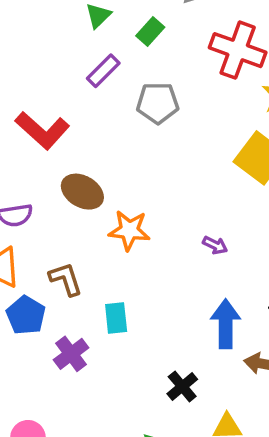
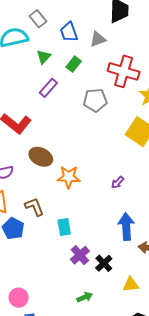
gray pentagon: (158, 103) -> (95, 100), moved
purple arrow: (215, 245) -> (118, 182), turned 112
purple cross: (71, 354) -> (80, 255), moved

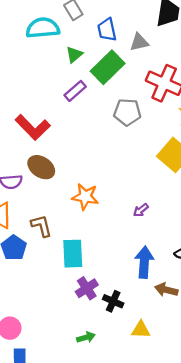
green rectangle: (74, 64) -> (108, 67), size x1.8
brown ellipse: (41, 157) -> (41, 167), moved
cyan rectangle: (64, 227) -> (73, 254), size x1.4
black cross: (104, 263) -> (113, 301), turned -30

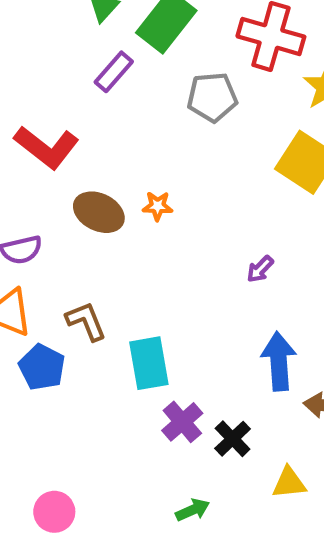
brown ellipse: (41, 167) -> (99, 212), moved
orange star: (85, 197) -> (158, 206), moved, size x0.6
black cross: (113, 301) -> (233, 439), turned 30

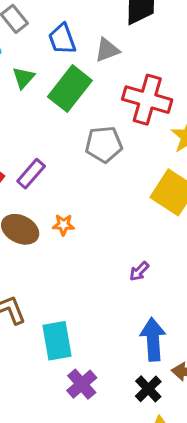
purple rectangle: (114, 72) -> (31, 174), moved
black cross: (233, 439) -> (148, 389), moved

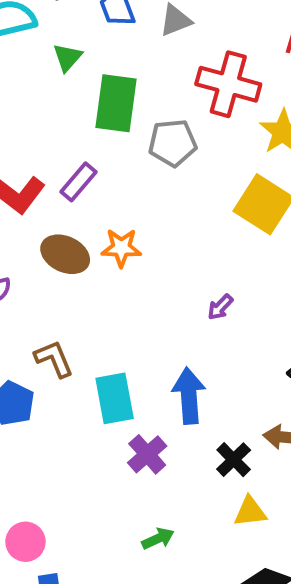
green rectangle: (70, 89) -> (116, 103), moved, turned -30
orange star: (63, 225) -> (121, 248), size x1.4
blue arrow: (153, 339) -> (189, 396), moved

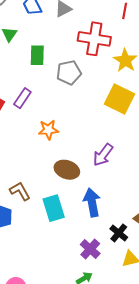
green rectangle: (116, 103) -> (37, 55), size x0.7
brown ellipse: (65, 254) -> (67, 170), moved
purple arrow: (220, 307) -> (103, 155), size x1.6
purple cross: (147, 454) -> (90, 249), moved

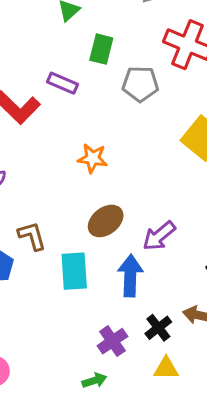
purple rectangle: (22, 98) -> (62, 83), moved, turned 66
purple arrow: (103, 155) -> (159, 236), moved
brown ellipse: (67, 170) -> (106, 221), turned -70

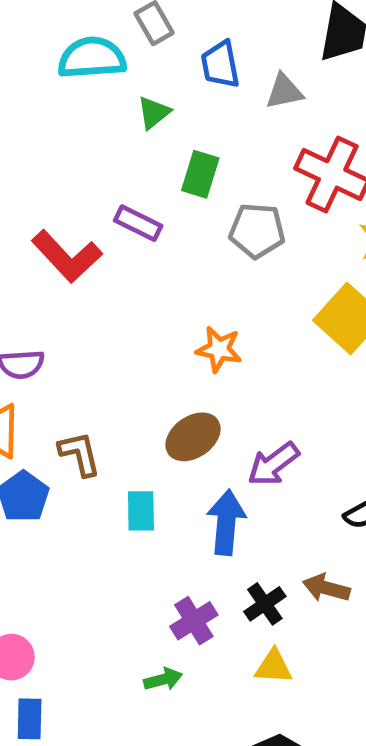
orange star: (93, 158) -> (219, 349), moved
cyan rectangle: (74, 271) -> (141, 511), size x0.7

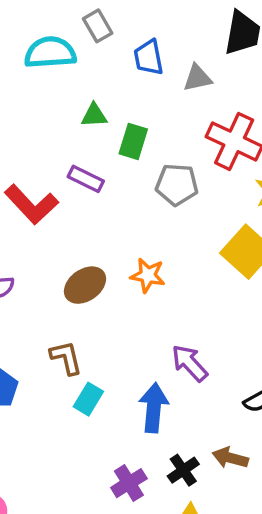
green triangle: (154, 113) -> (94, 115), moved, turned 36
brown ellipse: (193, 437) -> (85, 285), moved
brown L-shape: (80, 454) -> (66, 358), moved
purple arrow: (273, 464) -> (190, 363), turned 84
cyan rectangle: (141, 511) -> (88, 399), turned 32

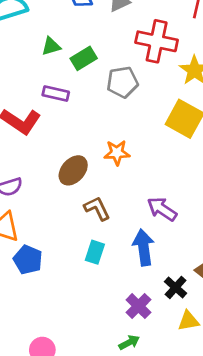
green rectangle: (133, 141) -> (84, 58), turned 55
brown L-shape: (66, 358) -> (97, 208), moved

